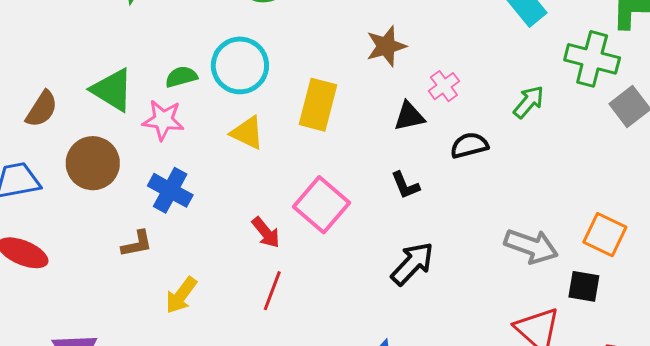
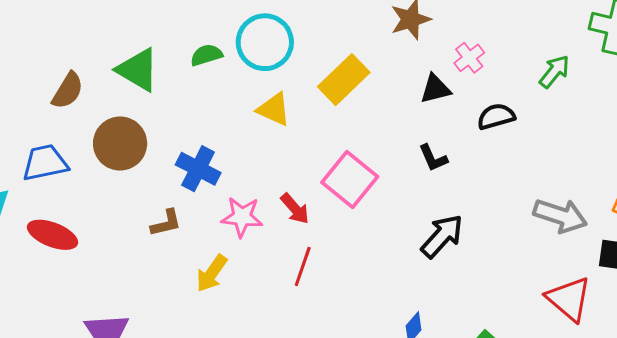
yellow rectangle: (318, 105) -> (344, 80), turned 33
pink star: (163, 120) -> (242, 217), moved

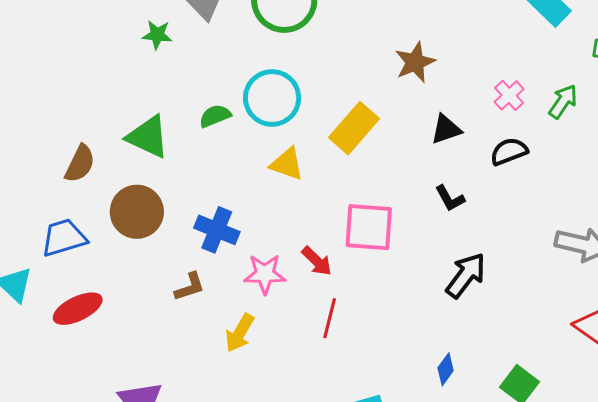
pink cross: (469, 58) -> (509, 95), moved
pink square: (350, 179) -> (369, 227), turned -30
red ellipse: (53, 235) -> (78, 309), turned -42

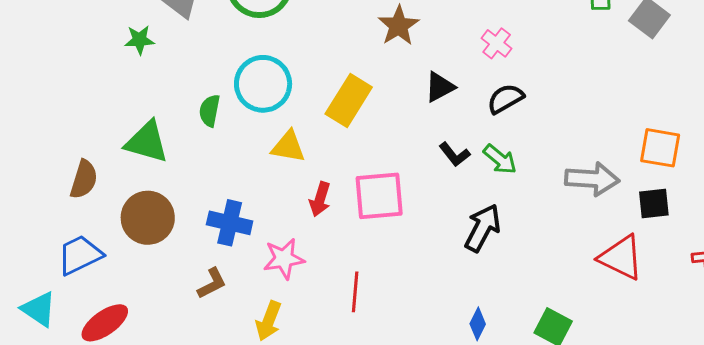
green arrow: (563, 102) -> (500, 159), moved, turned 105
green semicircle: (215, 116) -> (210, 111), turned -48
red arrow: (317, 261) -> (320, 199), moved, turned 72

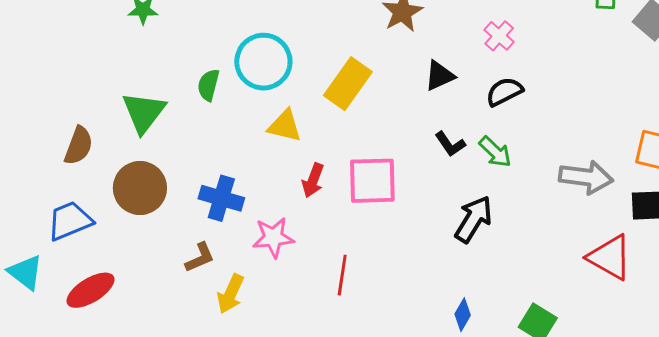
green triangle: (147, 142) -> (144, 112), turned 48
yellow arrow: (269, 321) -> (231, 294), moved

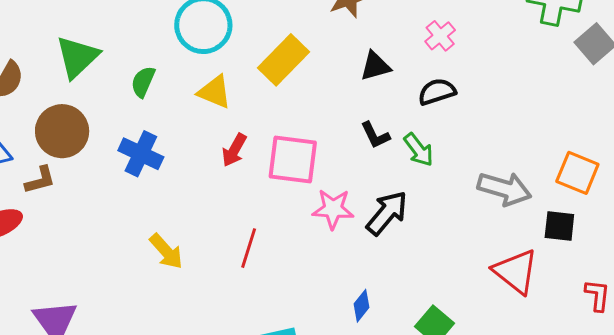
green semicircle: (208, 85) -> (143, 82), moved
pink star: (273, 237) -> (333, 209), moved
brown L-shape: (200, 258) -> (40, 180), moved
yellow arrow: (231, 294) -> (166, 251), moved, turned -75

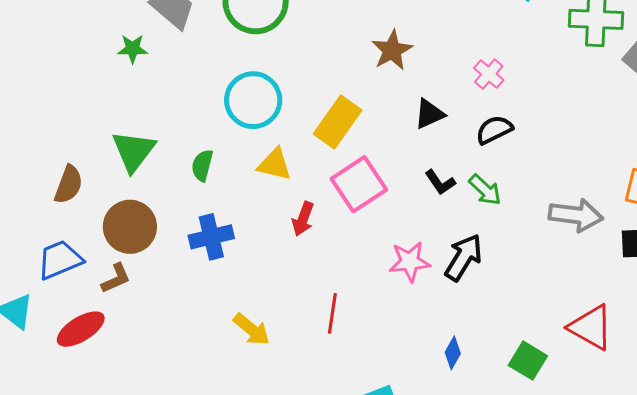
blue cross: (141, 154) -> (211, 237), turned -30
pink square: (293, 160) -> (359, 184), moved, turned -32
red triangle: (516, 272) -> (591, 327), moved

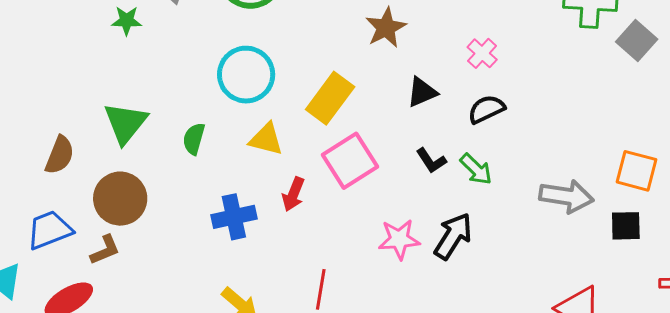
blue cross: (211, 237) -> (234, 217), moved

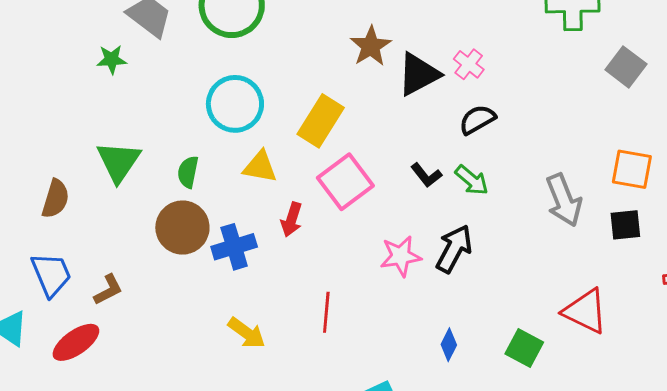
gray square: (637, 40) -> (626, 67), moved
black triangle: (422, 92) -> (419, 74), moved, size x1.4
gray arrow: (566, 196) -> (564, 200), turned 64
brown circle: (120, 199) -> (182, 228), moved
blue trapezoid: (49, 230) -> (51, 274), turned 93

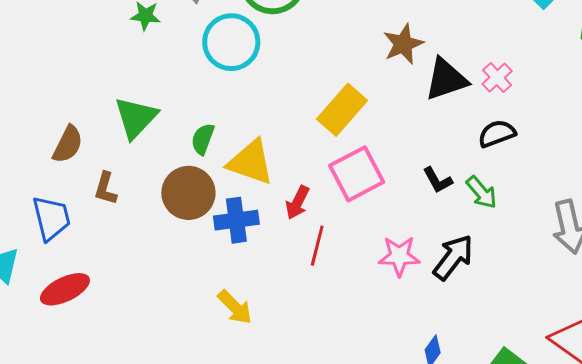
cyan circle: (235, 104) -> (231, 42), moved
yellow triangle: (260, 167) -> (251, 162), moved, size x1.4
brown L-shape: (108, 290) -> (106, 188), moved, turned 124
red line: (326, 312) -> (317, 246), moved

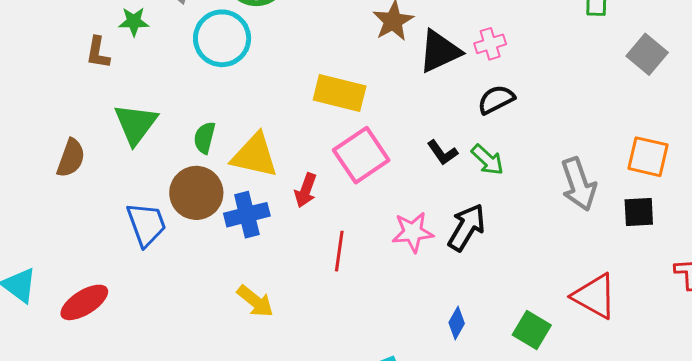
pink cross: (497, 78) -> (490, 44), turned 32
yellow rectangle: (342, 110) -> (340, 93), turned 69
brown L-shape: (106, 188) -> (98, 53), moved
blue trapezoid: (51, 218) -> (146, 224), moved
red line: (317, 246) -> (339, 251), moved

